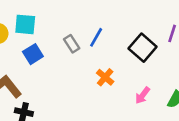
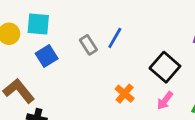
black square: (143, 48) -> (165, 67), moved
orange cross: (105, 77) -> (125, 94), moved

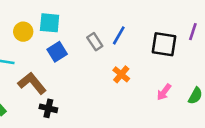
black square: (165, 67) -> (164, 44), moved, turned -32
orange cross: (125, 94) -> (121, 74), moved

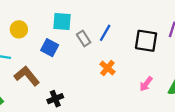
cyan square: (50, 23) -> (62, 21), moved
blue square: (57, 52) -> (50, 48), turned -30
black cross: (48, 108) -> (55, 99), moved, turned -35

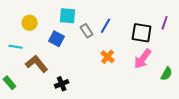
pink arrow: (146, 84) -> (143, 59), moved, size x1.5

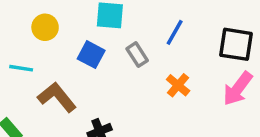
gray rectangle: (87, 31) -> (137, 55), moved

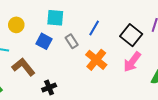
black square: (236, 44) -> (131, 35), turned 30
orange cross: (178, 85) -> (96, 60), size x1.5

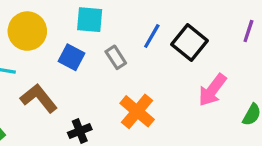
yellow circle: (16, 25) -> (27, 31), size x1.5
black square: (131, 35) -> (189, 43), moved
orange cross: (96, 60) -> (137, 111), moved

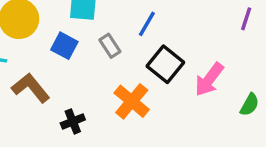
black square: (189, 43) -> (165, 64), moved

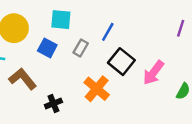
gray rectangle: (110, 46) -> (81, 48), turned 63

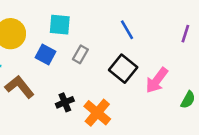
blue line: (108, 32) -> (127, 30), moved, turned -60
orange cross: (97, 89) -> (97, 113), moved
black cross: (53, 104) -> (65, 102), moved

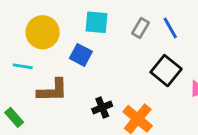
gray rectangle: (80, 54) -> (140, 28), moved
brown L-shape: (20, 87) -> (53, 90), turned 128

